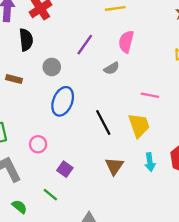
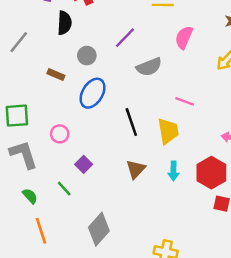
pink semicircle: (126, 42) -> (184, 37), moved
gray semicircle: (112, 68) -> (149, 67), size x1.5
brown rectangle: (14, 79) -> (56, 74), moved

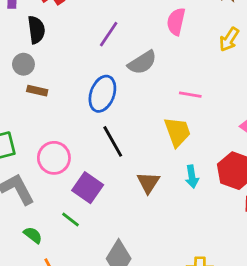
gray circle: (87, 56) -> (23, 64), moved
blue ellipse: (93, 93) -> (102, 94), moved
black line: (131, 122) -> (113, 141), moved
pink circle: (60, 134) -> (54, 158), size x1.5
purple square: (84, 164) -> (88, 188), size x1.5

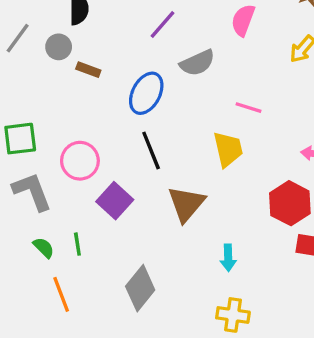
brown rectangle: (37, 91) -> (88, 70), moved
cyan arrow: (192, 177) -> (228, 258), moved
brown triangle: (148, 183) -> (186, 204), size x1.4
green line: (70, 219) -> (77, 244), moved, turned 36

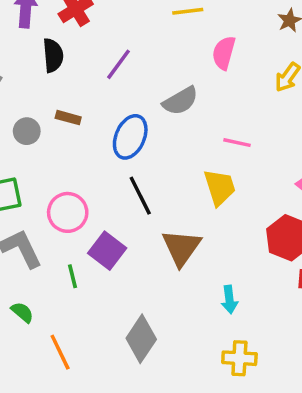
purple line: (163, 25) -> (118, 64), moved
gray circle: (59, 47) -> (27, 131), moved
green line: (77, 244) -> (73, 276), moved
green semicircle: (44, 248) -> (22, 312), moved

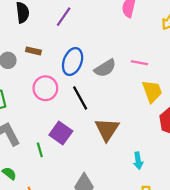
gray semicircle: (180, 101) -> (105, 68), moved
yellow trapezoid: (220, 187) -> (152, 91), moved
pink circle: (68, 212) -> (45, 88), moved

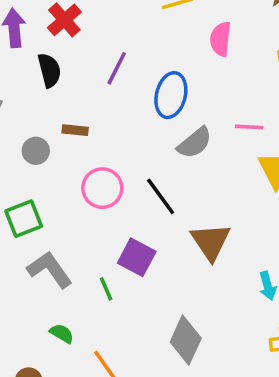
blue ellipse: (73, 62) -> (171, 95), moved

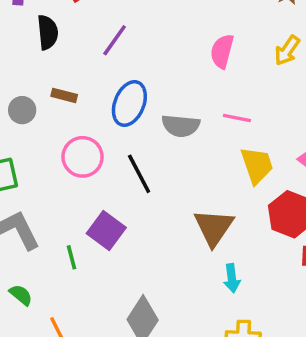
pink semicircle: (221, 39) -> (222, 51), moved
blue ellipse: (171, 95) -> (129, 103), moved
gray semicircle: (195, 143) -> (181, 126), turned 36
brown triangle: (211, 242) -> (214, 227), moved

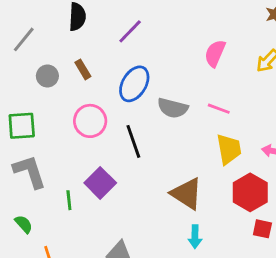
brown rectangle: (64, 95) -> (83, 69), turned 36
brown triangle: (214, 227) -> (187, 194), turned -40

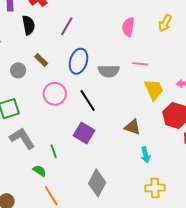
purple square: (100, 183) -> (84, 133), moved
brown triangle: (187, 194) -> (133, 127), size x0.7
green semicircle: (24, 224) -> (40, 171), moved

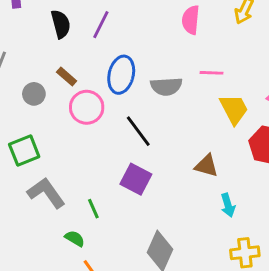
black semicircle: (29, 25) -> (61, 24), moved
pink circle: (55, 94) -> (87, 107), moved

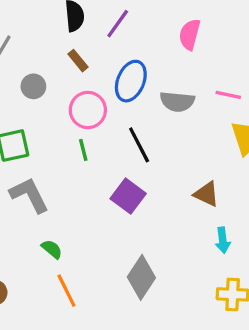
pink semicircle: (191, 20) -> (190, 34), moved
brown rectangle: (67, 77) -> (78, 61), moved
green line: (93, 209) -> (83, 150), moved

